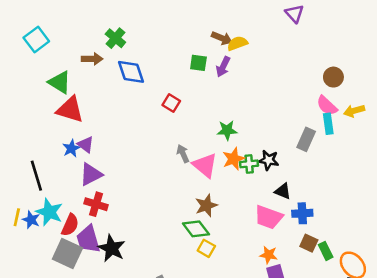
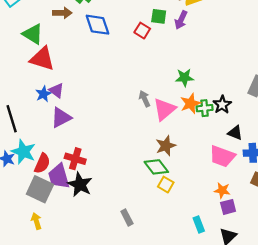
red square: (171, 103) -> (142, 31), moved
black star: (269, 160) -> (222, 105), turned 30
pink triangle: (205, 165) -> (165, 109), turned 40
red cross: (96, 204) -> (75, 159), moved

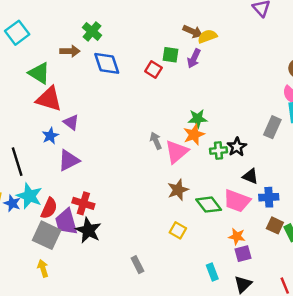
purple triangle: (56, 90) -> (71, 122), moved
orange star: (190, 103) -> (194, 135), moved
green diamond: (156, 167) -> (209, 205), moved

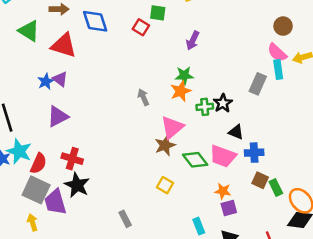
purple arrow: (194, 58) -> (193, 41), moved
red triangle: (49, 99) -> (64, 45), moved
blue star: (50, 136) -> (46, 81), moved
pink triangle: (177, 152) -> (172, 127), moved
purple trapezoid: (66, 222) -> (55, 202), moved

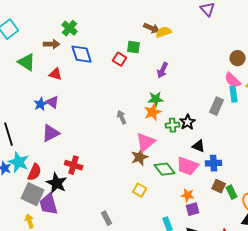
red triangle: (64, 45) -> (56, 74), size x0.6
red cross: (72, 159) -> (74, 165), moved
black star: (77, 185) -> (57, 183), moved

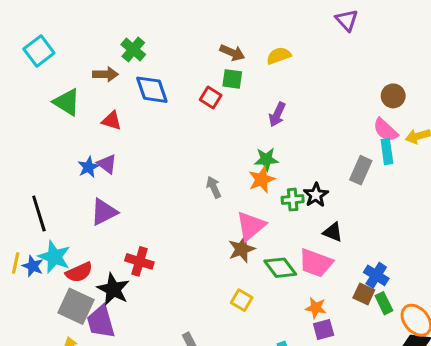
brown arrow: (152, 28) -> (232, 53), moved
blue cross: (214, 163) -> (376, 275), moved, turned 35
red semicircle: (35, 172) -> (79, 272), turned 42

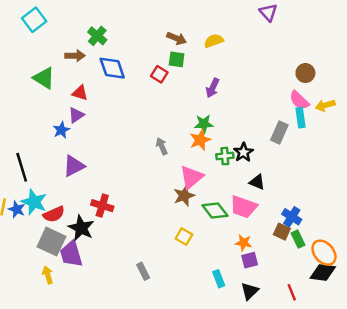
cyan square: (39, 51) -> (34, 20), moved
purple triangle: (107, 164) -> (76, 115), moved, turned 49

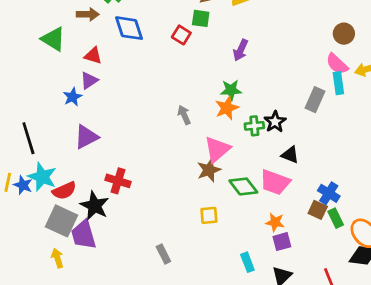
yellow square: (184, 237) -> (209, 215), turned -35

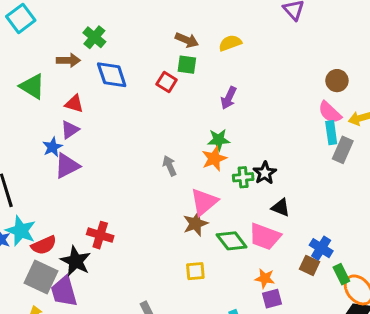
gray rectangle: (315, 100) -> (343, 150), moved
purple triangle: (86, 137) -> (67, 166), moved
green rectangle: (336, 218) -> (341, 274), moved

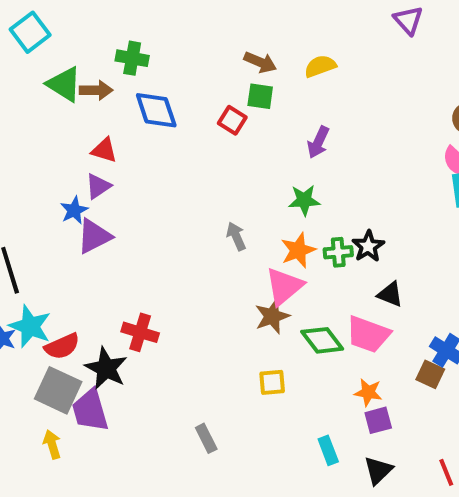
green cross: (94, 37) -> (132, 58), turned -30
green triangle: (32, 86) -> (64, 84), moved
orange star: (214, 159) -> (298, 250), moved

